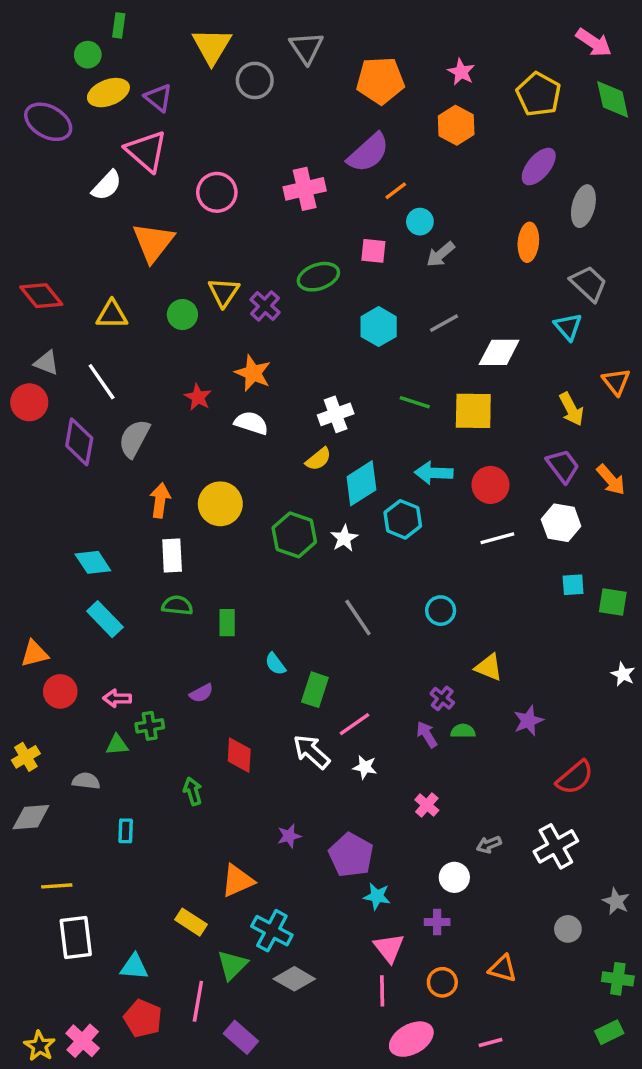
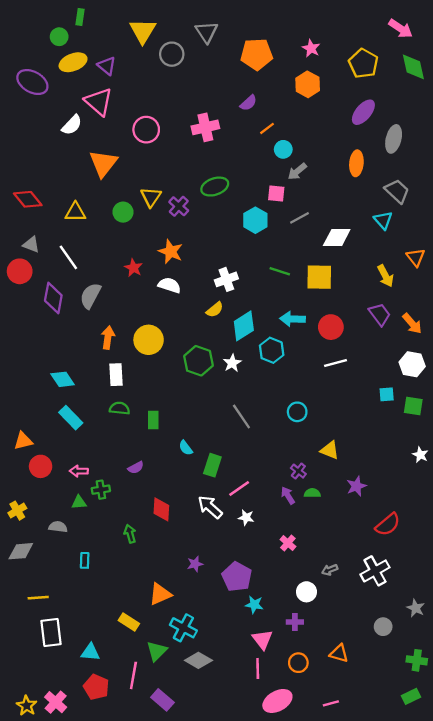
purple semicircle: (368, 153) -> (248, 103), size x0.6
pink square: (373, 251) -> (276, 193), moved
white hexagon: (561, 523) -> (412, 364), moved

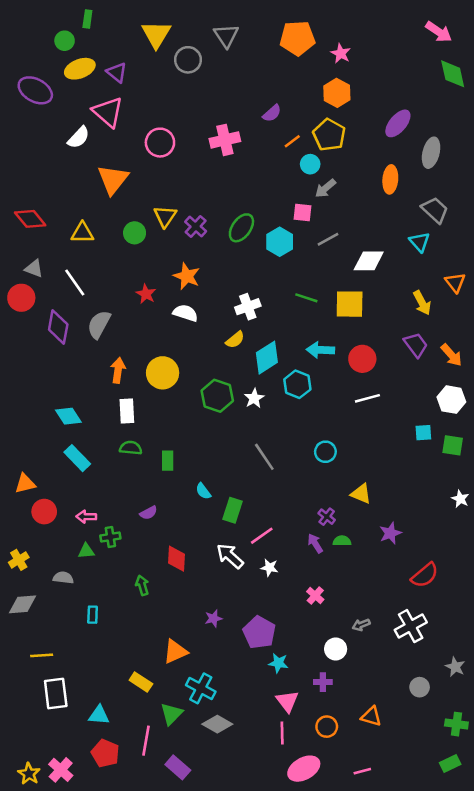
orange pentagon: (257, 54) -> (297, 38), moved
yellow pentagon: (363, 63) -> (329, 135), moved
green ellipse: (215, 187) -> (241, 228), moved, turned -36

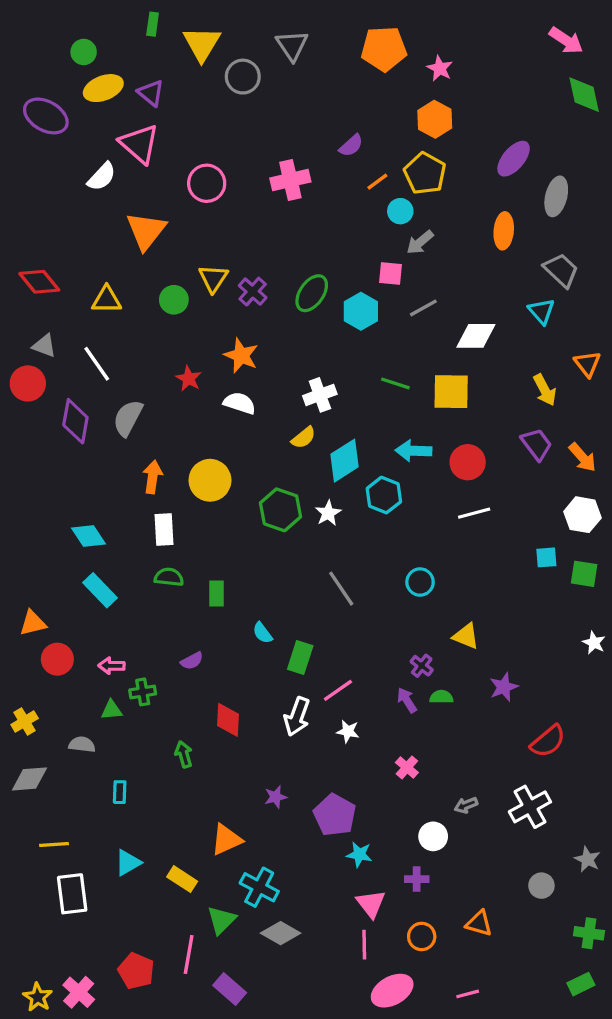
green rectangle: (87, 19) -> (153, 24), moved
white arrow: (230, 556) -> (297, 717), turned -112
cyan triangle: (99, 715) -> (128, 863), moved, turned -35

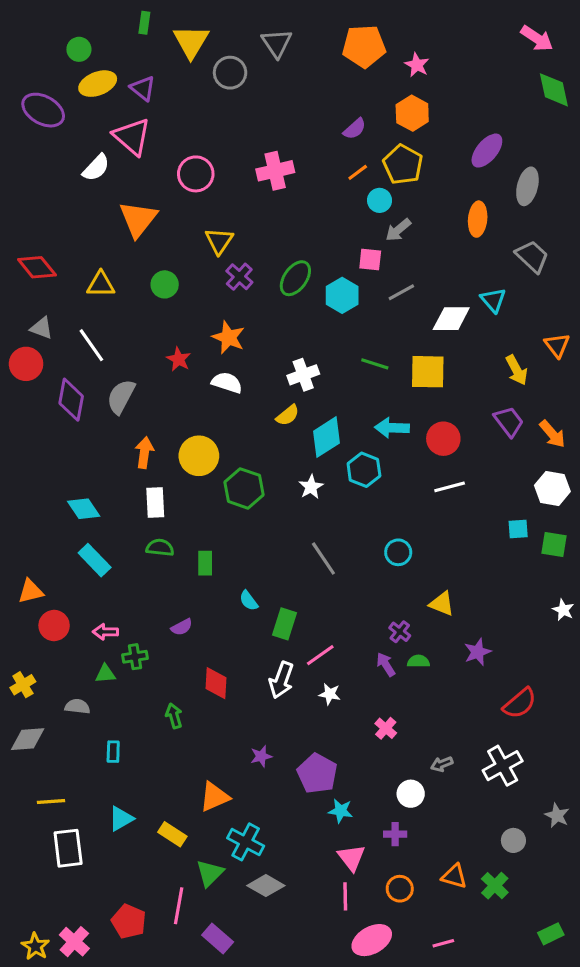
purple semicircle: (351, 146) -> (355, 129), moved
yellow triangle: (213, 278) -> (219, 241), moved
cyan triangle: (541, 311) -> (493, 300), moved
green hexagon: (281, 510) -> (244, 488), moved
green cross: (589, 933) -> (495, 886), moved, turned 36

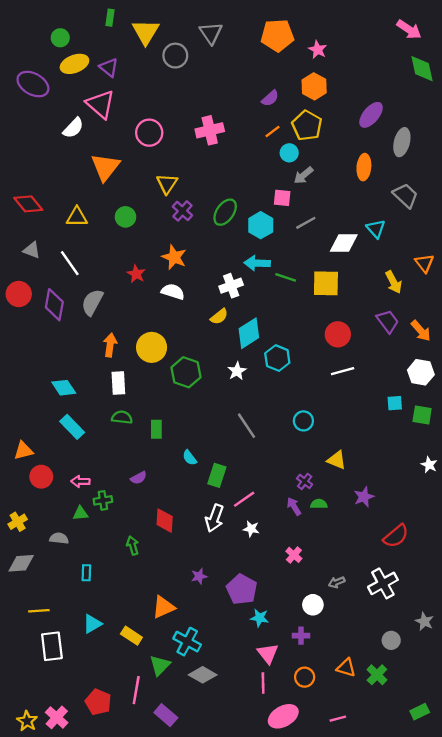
red circle: (26, 364) -> (19, 294), moved
cyan arrow: (392, 428) -> (257, 263), moved

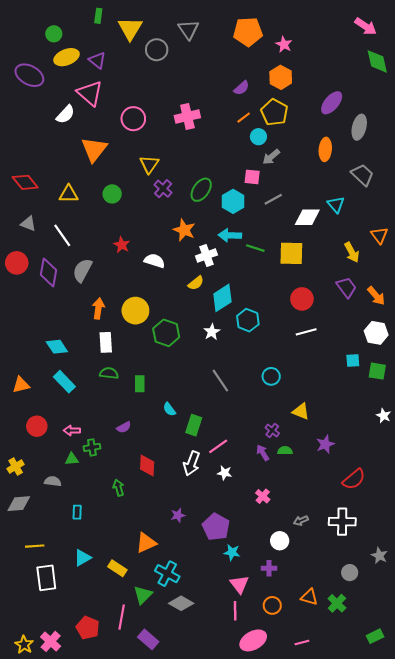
orange star: (174, 257) -> (184, 230), moved
orange triangle: (23, 451) -> (21, 385), moved
white cross: (383, 583) -> (342, 522), turned 30

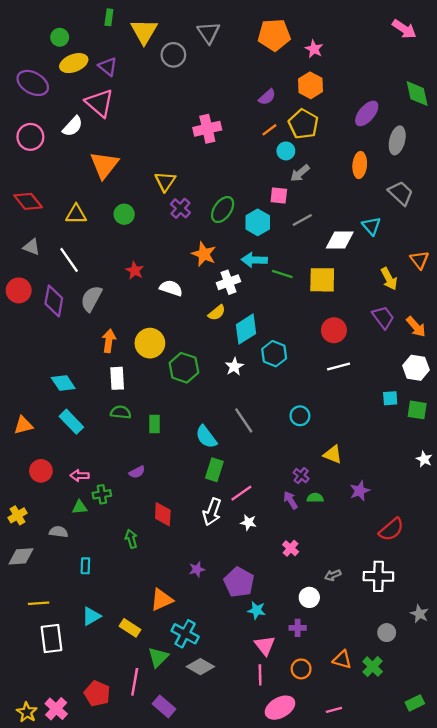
green diamond: (377, 61) -> (417, 94), moved
pink circle: (133, 119) -> (30, 137), moved
cyan semicircle: (169, 409) -> (206, 437), moved, size x1.5

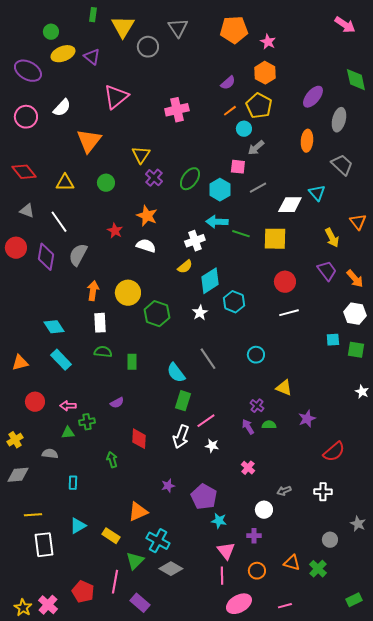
pink triangle: (100, 103) -> (116, 97), moved, turned 40
orange star: (204, 254) -> (147, 216), moved
white cross: (378, 576) -> (323, 492), size x0.7

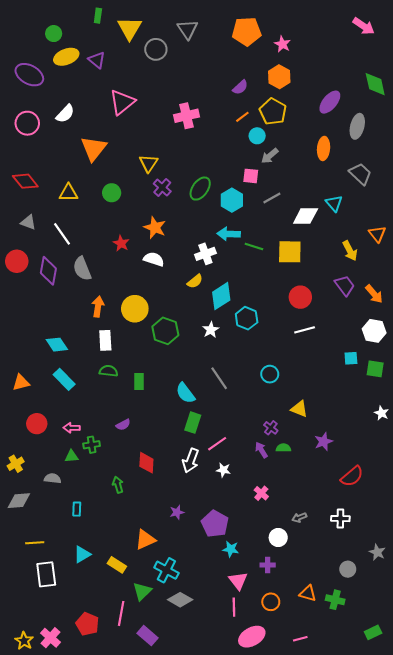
gray semicircle: (78, 255) -> (82, 269), turned -50
green cross: (318, 569) -> (335, 600), turned -30

